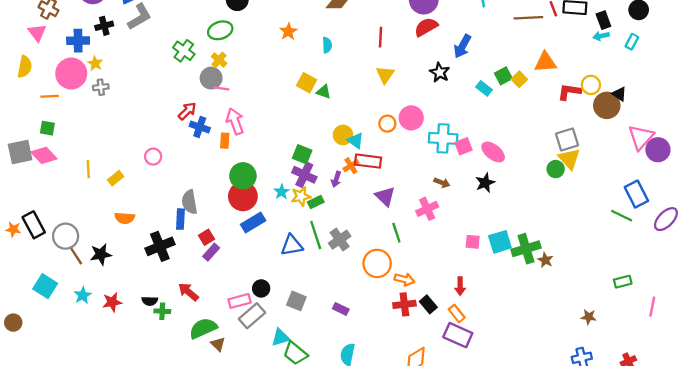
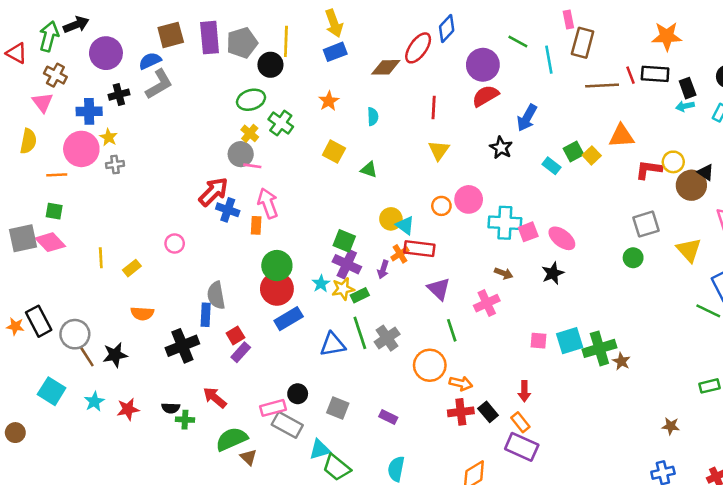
green cross: (184, 51) -> (281, 123), moved
yellow square: (307, 83) -> (334, 152), moved
red arrow: (187, 111) -> (213, 192), size x1.4
yellow triangle: (569, 159) -> (689, 250), moved
gray rectangle: (252, 316) -> (287, 425), turned 70

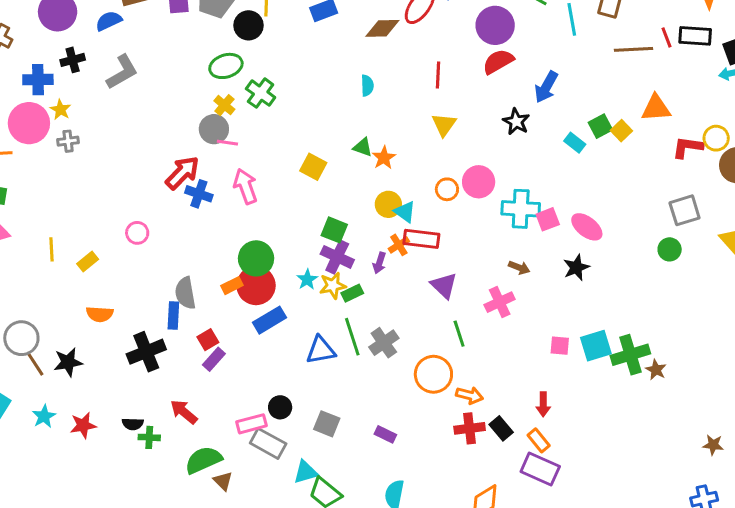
gray L-shape: (159, 84) -> (122, 72), moved
orange star: (329, 101) -> (384, 158), moved
yellow square: (334, 152) -> (313, 167), moved
orange rectangle: (256, 225) -> (232, 286), moved, turned 60

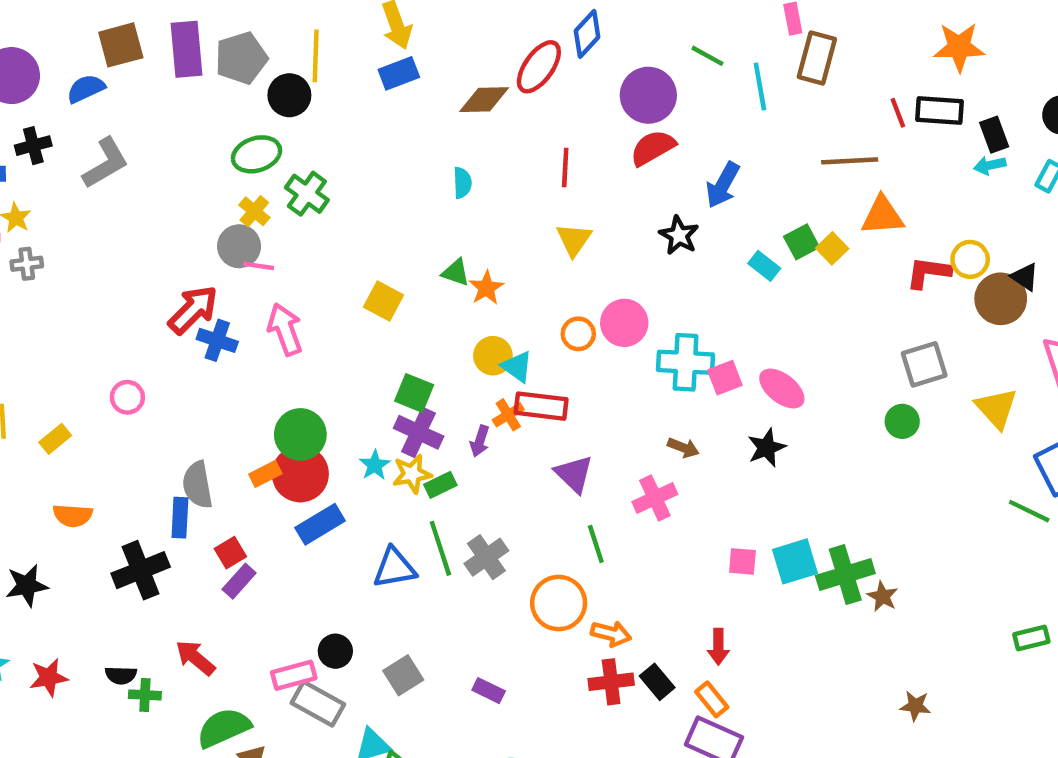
brown line: (633, 49) -> (850, 161), moved
gray square: (327, 424) -> (403, 675), turned 36
brown star: (713, 445) -> (915, 706), moved

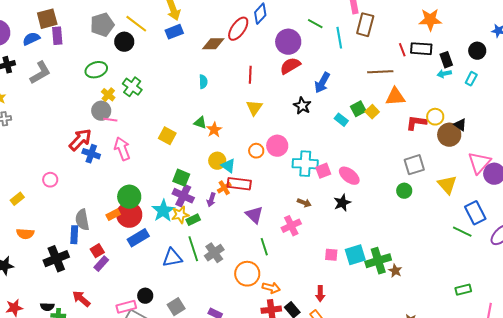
purple rectangle: (187, 49) -> (57, 36), moved, size x0.7
yellow line: (316, 56) -> (136, 24), turned -55
green ellipse: (257, 154) -> (96, 70), moved
cyan star: (375, 465) -> (163, 211), size x1.6

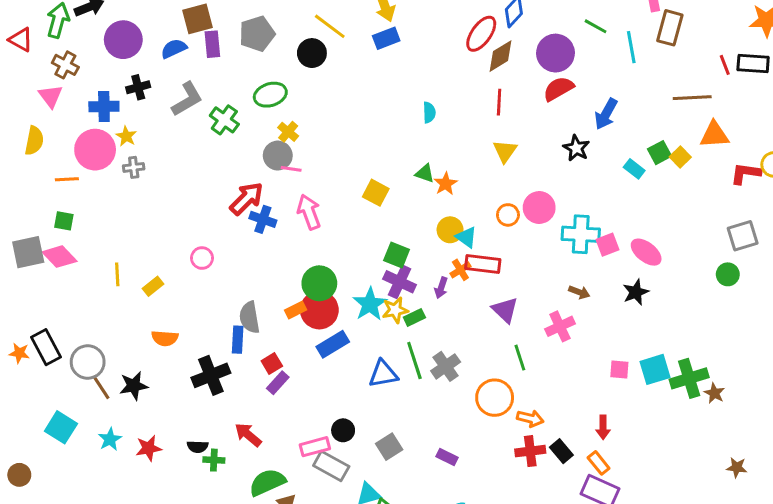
gray pentagon: (102, 25) -> (257, 34), moved
brown diamond: (213, 44) -> (501, 56), moved, turned -30
green cross: (132, 87) -> (224, 120), moved

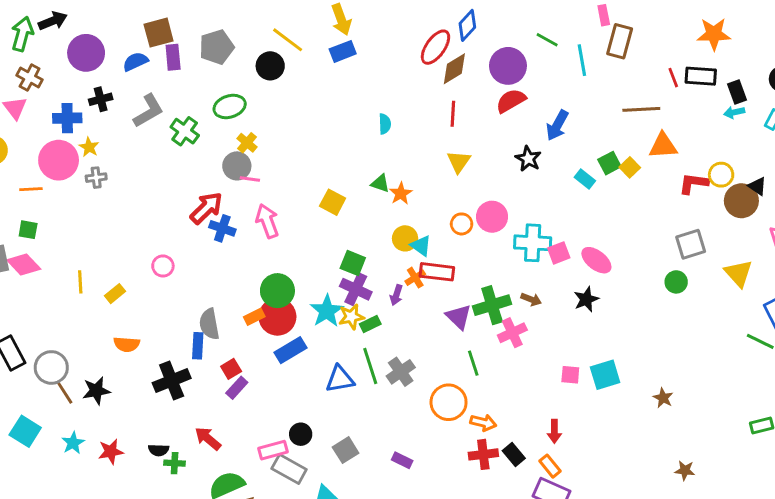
green cross: (689, 378) -> (492, 305), moved

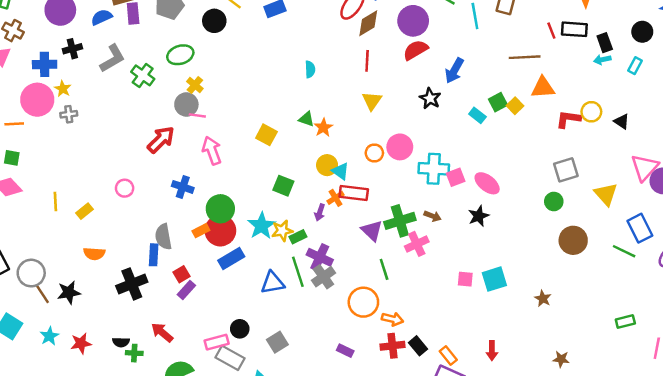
brown circle: (741, 201) -> (573, 240), moved
blue cross: (222, 228) -> (183, 187), moved
purple cross: (356, 289) -> (320, 257), moved
red arrow: (554, 431) -> (492, 351), moved
purple rectangle: (402, 460) -> (345, 351), moved

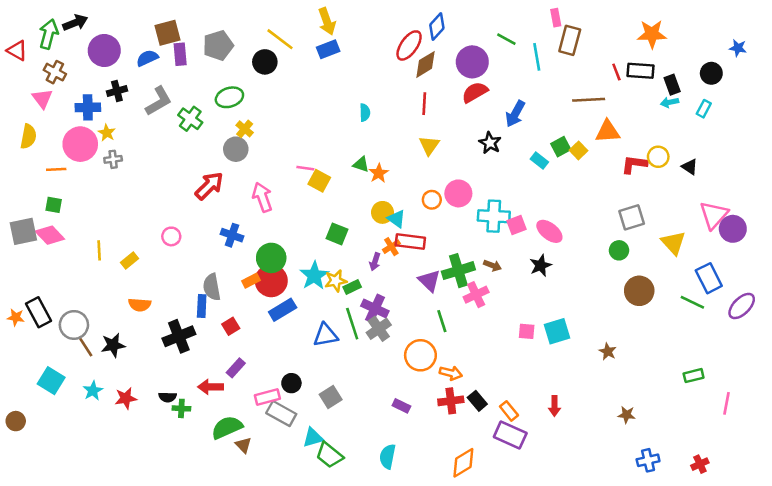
pink line: (197, 115) -> (305, 168), moved
purple rectangle: (186, 290) -> (236, 368), moved
red arrow: (162, 332) -> (210, 387), turned -40

